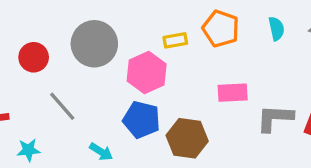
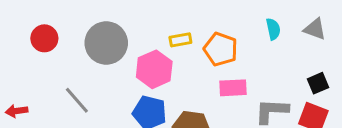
orange pentagon: (221, 29) -> (221, 49), moved
red circle: (34, 57) -> (44, 38), moved

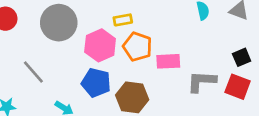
orange pentagon: (221, 49) -> (137, 47), moved

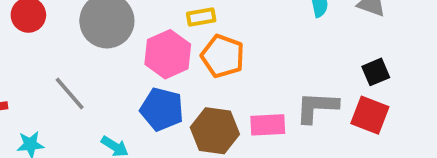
pink rectangle: (168, 61) -> (268, 125), moved

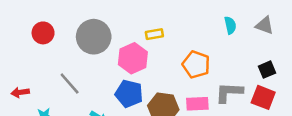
orange pentagon: (223, 56) -> (196, 65), moved

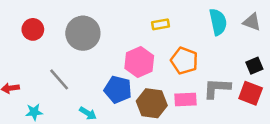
cyan semicircle: (230, 25) -> (218, 22), size x1.5
yellow rectangle: (154, 34) -> (161, 24), moved
pink hexagon: (133, 58) -> (139, 62), moved

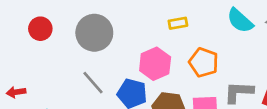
cyan semicircle: (218, 22) -> (240, 21), turned 144
gray line: (59, 79) -> (93, 83), moved

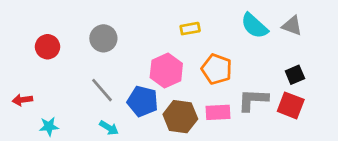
red circle: (40, 29) -> (48, 47), moved
gray circle: (94, 33) -> (103, 38), size x0.7

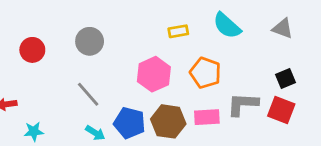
cyan semicircle: (254, 26) -> (227, 26), moved
blue pentagon: (143, 101) -> (130, 123), moved

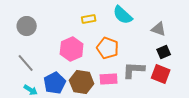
gray triangle: (283, 28) -> (159, 29), moved
blue pentagon: (130, 123) -> (55, 83), turned 30

